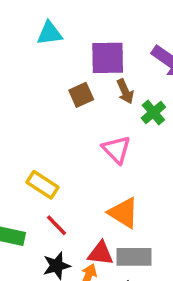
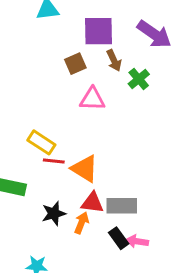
pink triangle: (116, 149) -> (92, 99), moved, turned -44
orange triangle: (123, 213) -> (85, 169), moved
red line: (57, 225) -> (54, 161), moved, turned -40

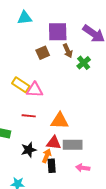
pink triangle: (92, 99) -> (35, 90), moved
yellow rectangle: (41, 142) -> (21, 85), moved
orange triangle: (85, 169) -> (60, 121), moved, turned -30
black rectangle: (119, 238) -> (52, 166), moved, turned 32

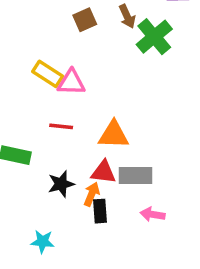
green cross: (84, 63) -> (154, 37), size x1.5

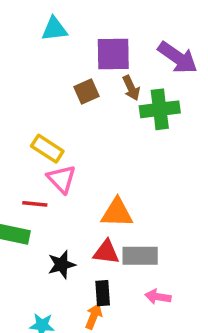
green cross: (154, 37) -> (160, 109), turned 33
pink triangle: (71, 82) -> (62, 179), moved, turned 44
red line: (61, 126) -> (35, 204), moved
orange arrow: (92, 194) -> (94, 316), moved

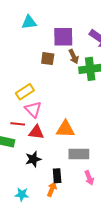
brown square: (87, 91) -> (48, 59), turned 32
yellow rectangle: (47, 149) -> (25, 92), turned -66
red triangle: (106, 252) -> (36, 132), moved
pink arrow: (158, 297) -> (89, 178), turned -120

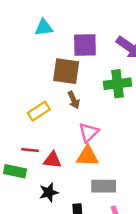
brown arrow: (74, 56) -> (74, 100), moved
brown square: (48, 59) -> (66, 71), size x1.6
pink triangle: (33, 109) -> (89, 132), moved, turned 30

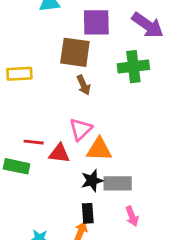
yellow rectangle: (39, 111) -> (19, 74), moved, turned 30
pink triangle: (89, 132) -> (81, 129), moved
black star: (49, 192) -> (92, 181), moved

